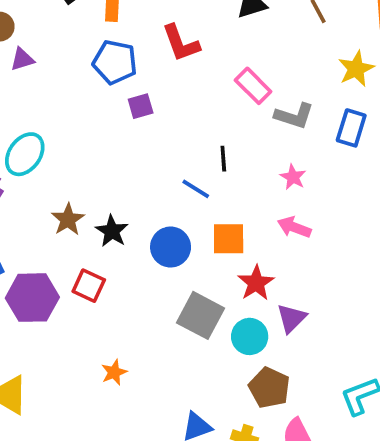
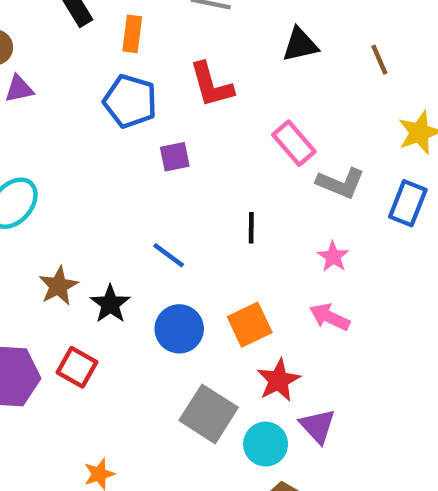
purple square: (141, 106) -> (175, 157), moved
blue line: (196, 189) -> (169, 255), moved
orange square: (229, 239) -> (250, 325), turned -30
purple triangle: (291, 318) -> (318, 426), turned -32

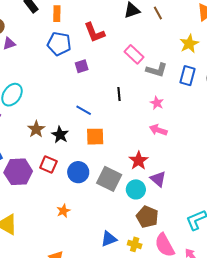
brown line: (379, 60) -> (158, 13), moved
orange square: (250, 325) -> (95, 137), moved, turned 30
blue circle: (179, 329) -> (78, 172), moved

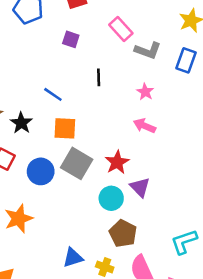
purple square: (82, 66) -> (71, 39), moved, turned 32
gray square: (109, 179) -> (77, 163), moved
orange star: (63, 211) -> (19, 218), size x1.6

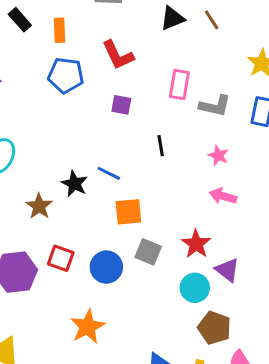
pink rectangle: (121, 29) -> (179, 85), turned 60
black star: (21, 123) -> (74, 184), moved
gray square: (77, 163) -> (148, 252), size x0.7

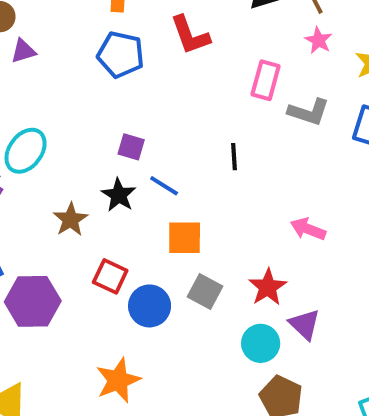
purple square: (121, 105) -> (131, 147), moved
pink star: (218, 156) -> (319, 40), moved
red square: (61, 258) -> (110, 276), moved

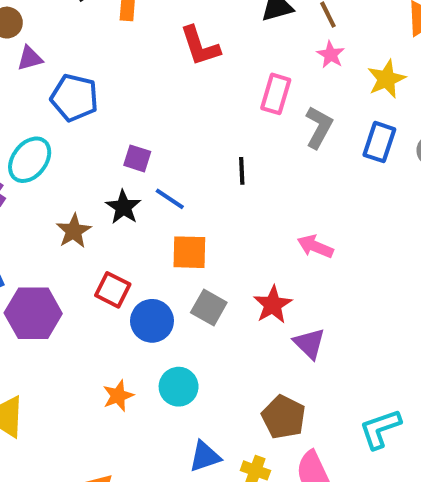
blue pentagon: (121, 55) -> (74, 98), moved
gray L-shape: (309, 112) -> (319, 127), turned -81
cyan circle: (261, 343) -> (179, 387), moved
orange star: (118, 380) -> (118, 396), size x0.7

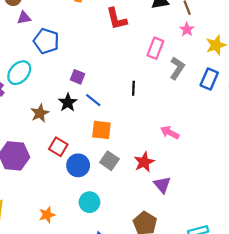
orange star: (118, 396) -> (47, 215), moved

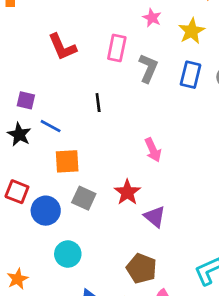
red L-shape: (117, 19) -> (62, 47), moved
pink arrow: (170, 132) -> (153, 150), turned -132

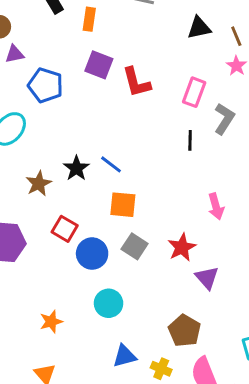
purple square: (26, 100) -> (99, 65), moved, size x1.4
black line: (98, 103) -> (190, 140), moved

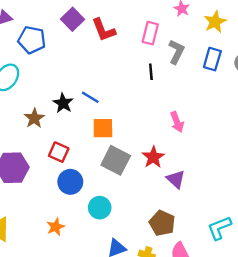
purple square: (99, 65) -> (72, 19), turned 30
gray square: (135, 246) -> (116, 160), size x1.4
blue circle: (92, 254) -> (70, 182), moved

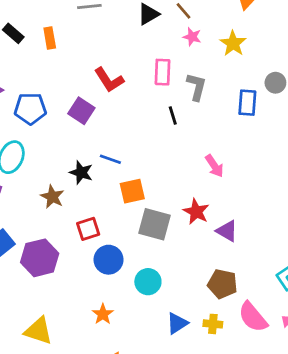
purple square: (72, 19) -> (81, 111), moved
blue rectangle: (212, 59) -> (247, 103), moved
red square: (59, 152) -> (88, 229), turned -30

